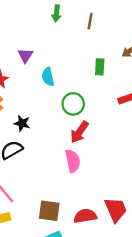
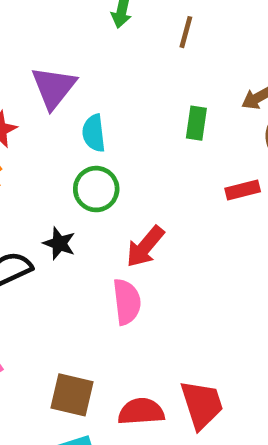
purple triangle: (25, 55) -> (54, 87), size x1.5
green circle: (73, 104) -> (96, 189), moved
black star: (22, 123) -> (59, 243), moved

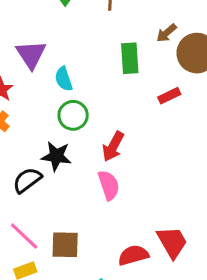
green rectangle: (196, 123) -> (130, 58), size x1.4
black star: (59, 243) -> (56, 156), size x1.4
brown square: (72, 395) -> (65, 245), moved

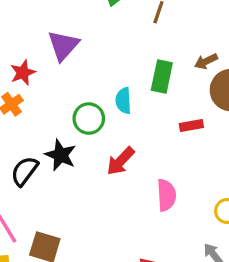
cyan semicircle: (64, 79) -> (123, 101), moved
black semicircle: (27, 180) -> (24, 171), turned -32
pink semicircle: (109, 185) -> (166, 195), moved

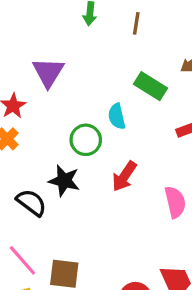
green rectangle: (162, 77) -> (151, 86), turned -60
black semicircle: (24, 171) -> (31, 203), turned 100

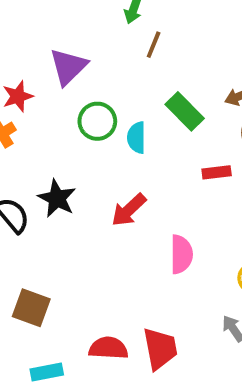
brown line: (136, 23) -> (154, 45), moved
green circle: (86, 140) -> (97, 121), moved

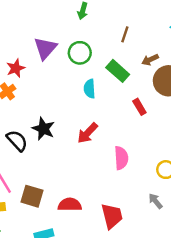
brown line: (154, 45) -> (125, 34), moved
green circle: (97, 121) -> (80, 53), moved
red rectangle: (217, 172) -> (139, 107), turned 70
red semicircle: (108, 348) -> (70, 205), moved

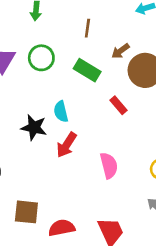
cyan semicircle: (89, 89) -> (61, 112), moved
black star: (43, 129) -> (34, 127), moved
brown square: (32, 196) -> (26, 212), moved

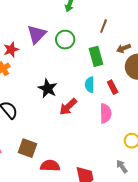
green rectangle: (87, 70) -> (96, 56), turned 30
cyan semicircle: (61, 112) -> (90, 85), moved
pink semicircle: (109, 166) -> (106, 113), moved

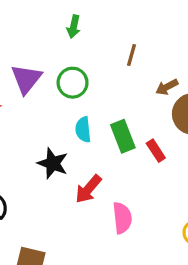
green rectangle: (96, 56) -> (123, 136), moved
cyan semicircle: (90, 85) -> (83, 130), moved
pink semicircle: (106, 113) -> (122, 218), moved

